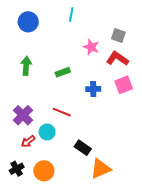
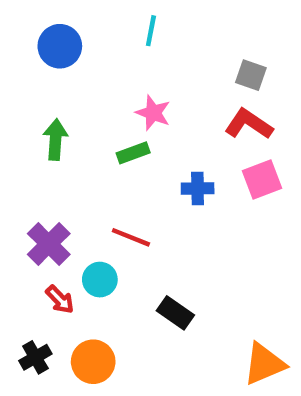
pink star: (91, 47) -> (153, 113), moved
red arrow: (28, 141) -> (60, 300), turned -96
orange triangle: (101, 169) -> (264, 364), moved

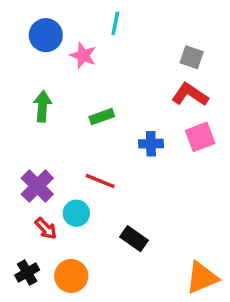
pink star: (153, 113) -> (83, 56), moved

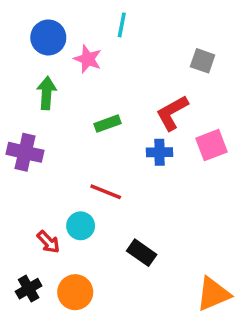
red L-shape: (190, 95) -> (172, 113), moved, turned -63
green arrow: (42, 106) -> (47, 93), moved
purple cross: (37, 186) -> (25, 152), moved, turned -32

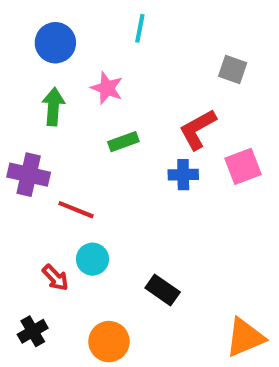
pink star: (88, 59) -> (107, 88), moved
red line: (106, 192) -> (76, 210), moved
orange circle: (75, 292) -> (109, 342), moved

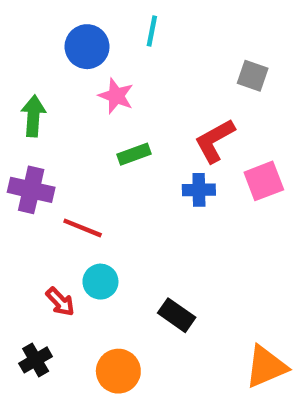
blue circle: (55, 43) -> (87, 47), moved
green arrow: (53, 107) -> (33, 116), moved

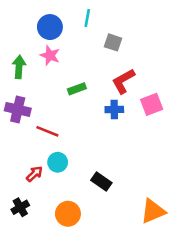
gray square: (253, 76) -> (113, 42), moved
pink star: (116, 96) -> (50, 55), moved
red arrow: (60, 302) -> (34, 174), turned -90

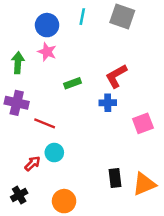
gray square: (113, 42) -> (122, 17), moved, size x1.5
pink square: (152, 104) -> (143, 123), moved
black rectangle: (101, 182) -> (115, 178), moved, turned 48
orange triangle: (153, 211) -> (144, 184), moved

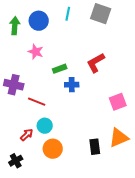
pink star: (47, 52) -> (36, 52), moved
green arrow: (18, 63) -> (15, 26), moved
blue cross: (108, 103) -> (72, 85), moved
orange triangle: (144, 184) -> (119, 138), moved
orange circle: (64, 201) -> (53, 149), moved

